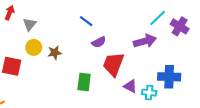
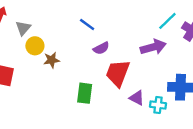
yellow circle: (34, 47) -> (35, 46), moved

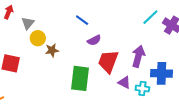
purple arrow: (153, 47) -> (138, 56), moved, turned -60
green rectangle: (85, 93) -> (80, 78), size x1.4

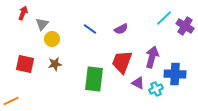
blue line: (82, 20) -> (90, 29), moved
purple semicircle: (94, 40) -> (121, 29), moved
brown star: (52, 50) -> (55, 64), moved
cyan cross: (142, 89) -> (156, 89), turned -32

